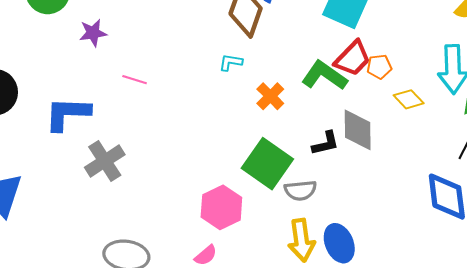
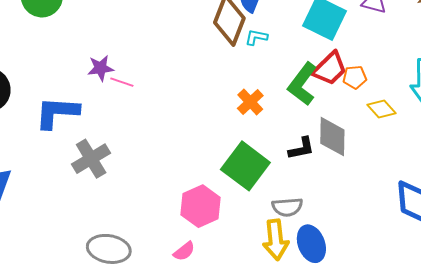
purple star: (93, 33) -> (101, 68), moved
cyan L-shape: (231, 62) -> (256, 37), moved
green L-shape: (324, 76) -> (302, 84), turned -90
gray semicircle: (300, 190) -> (287, 207), moved

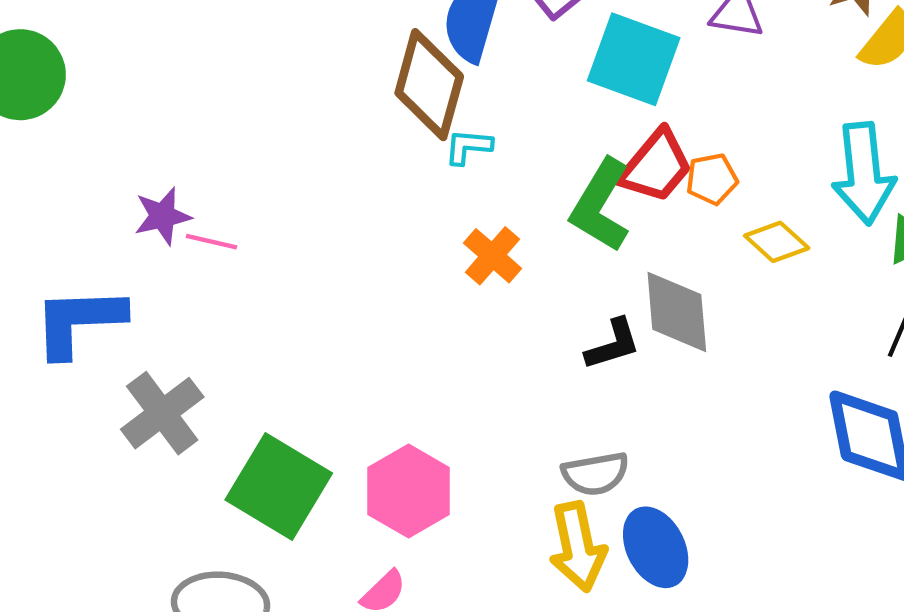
cyan L-shape: (256, 37) -> (468, 147), moved
green square: (245, 166) -> (279, 486), moved

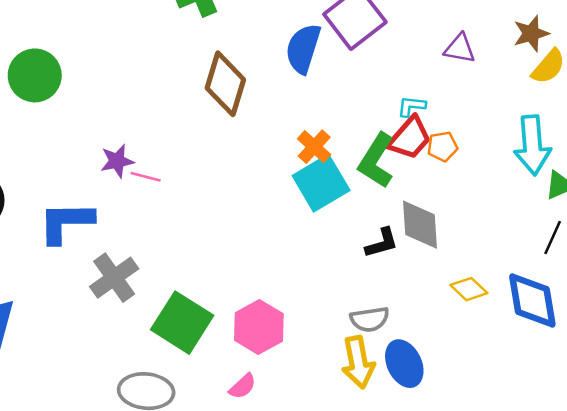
cyan square: (634, 59) -> (321, 183), moved, turned 38
brown diamond: (429, 85) -> (225, 84), moved
cyan L-shape: (468, 147) -> (411, 106), moved
yellow diamond: (777, 242) -> (469, 289), moved
orange cross: (493, 256) -> (314, 147), moved

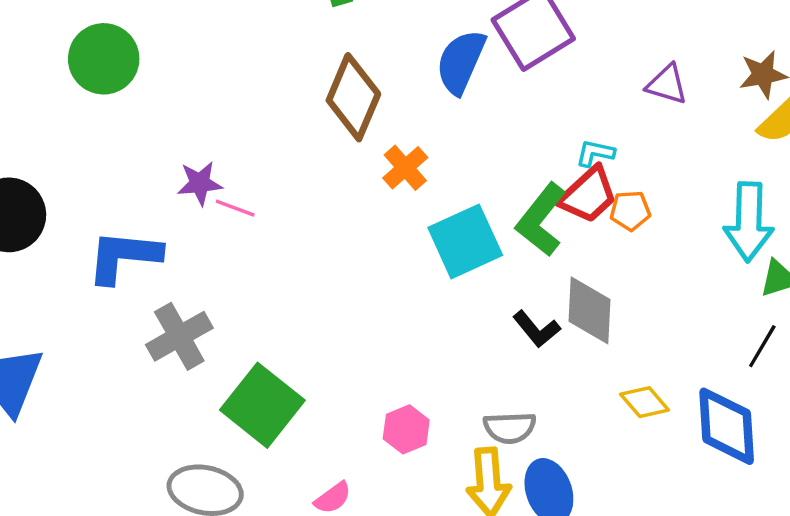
orange cross: (314, 147) -> (405, 168), moved
black L-shape: (382, 243) -> (536, 329), turned 60
pink hexagon: (259, 327) -> (406, 429), moved, size x0.7

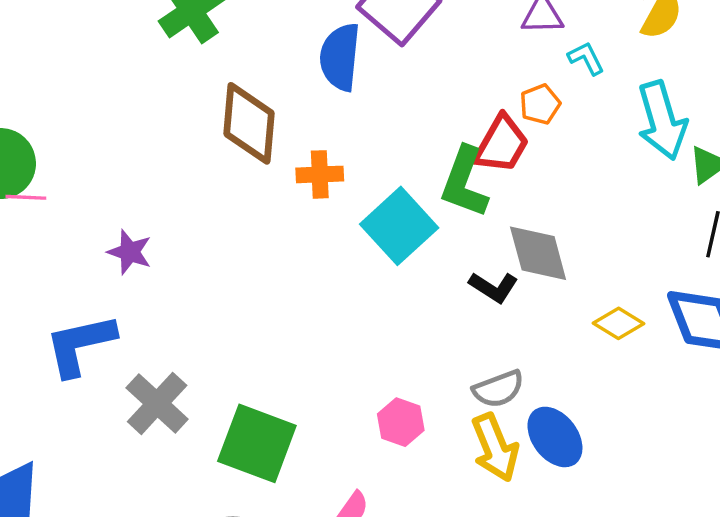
cyan L-shape: (595, 153) -> (586, 58), moved, turned 69
orange cross: (405, 168) -> (320, 174), turned -33
purple star: (200, 183) -> (130, 252), turned -30
pink line: (235, 208) -> (26, 197), moved
orange pentagon: (630, 211) -> (540, 104), moved

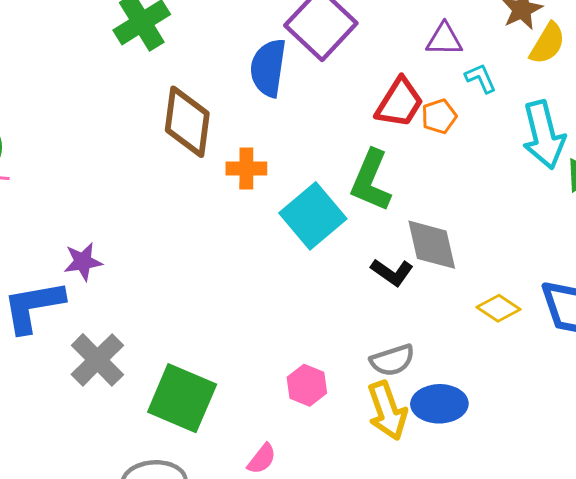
red trapezoid: (501, 144) -> (399, 103), moved
purple star: (130, 252) -> (83, 262), moved, turned -30
blue ellipse: (555, 437) -> (439, 404), turned -56

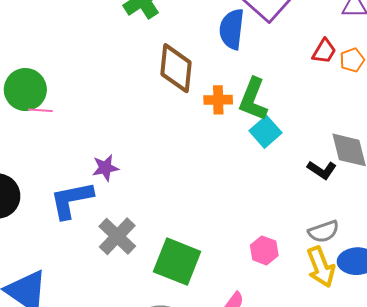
red trapezoid: (399, 103) -> (324, 51), size x0.7
green L-shape: (371, 181) -> (253, 99), moved
cyan square: (313, 216) -> (265, 132), size x0.7

